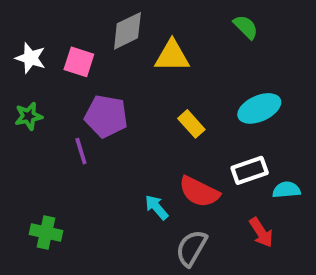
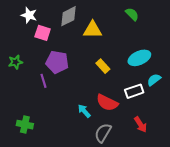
white star: (30, 58) -> (29, 15), moved
cyan semicircle: (286, 190) -> (154, 80), moved, turned -32

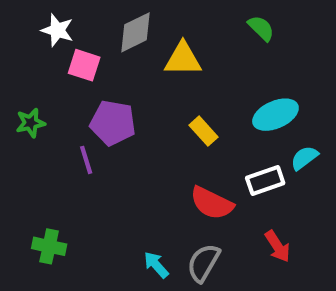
cyan arrow: (84, 111) -> (156, 265), moved

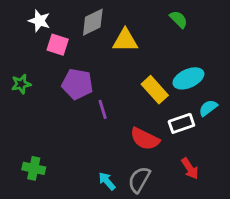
yellow rectangle: (203, 131) -> (155, 90), moved, size x1.4
purple line: (86, 160) -> (103, 109), moved

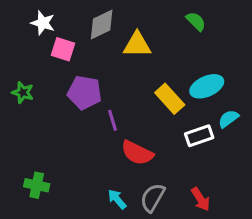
green star: (21, 84) -> (23, 92), turned 30
red semicircle: (145, 139) -> (137, 153), moved
red arrow: (190, 168) -> (201, 199), moved

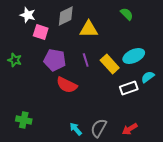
purple line: (112, 120) -> (86, 60), moved
red semicircle: (137, 153) -> (67, 85), moved
red arrow: (201, 199) -> (130, 129), turned 91

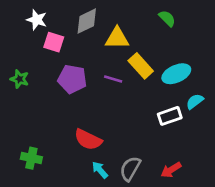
purple line: (86, 60) -> (113, 79), turned -56
yellow rectangle: (110, 64) -> (141, 66), moved
red semicircle: (67, 85) -> (88, 140), moved

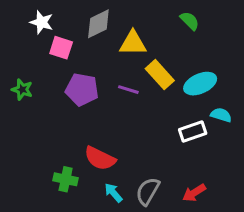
cyan semicircle: (195, 101) -> (221, 115), turned 54
green cross: (31, 158) -> (66, 179), moved

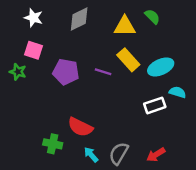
yellow triangle: (133, 43) -> (125, 26), moved
pink square: (61, 48) -> (33, 50), moved

